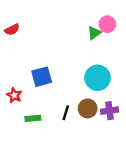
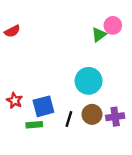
blue square: (42, 77) -> (43, 106), moved
cyan circle: (97, 78) -> (89, 81), moved

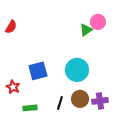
red semicircle: (12, 31) -> (11, 27), turned -32
blue square: (43, 106) -> (38, 71), moved

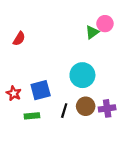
red semicircle: (11, 27) -> (19, 39), moved
blue square: (38, 71) -> (41, 90), moved

